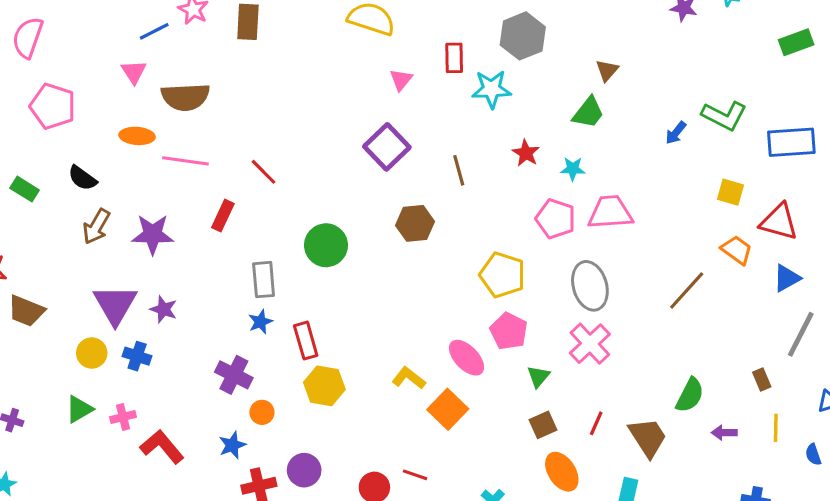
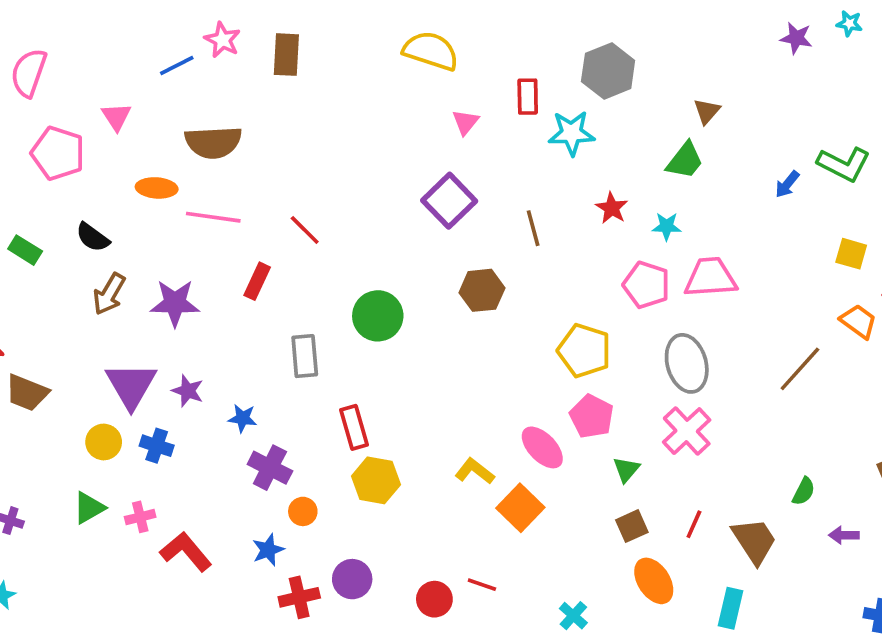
pink triangle: (134, 72) -> (116, 117), moved
blue star: (260, 322) -> (243, 418), moved, turned 30
green semicircle: (690, 395) -> (804, 491), size x0.7

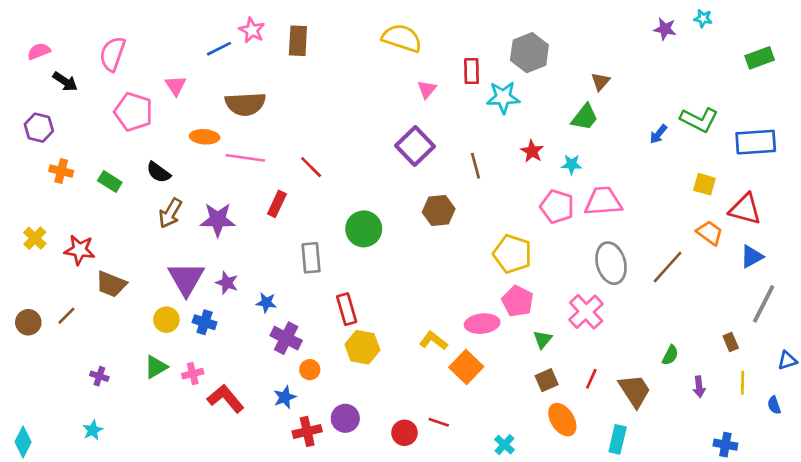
gray ellipse: (687, 363) -> (611, 263), moved
pink ellipse: (542, 447) -> (482, 324), turned -52
purple arrow: (844, 535) -> (699, 387), turned -96

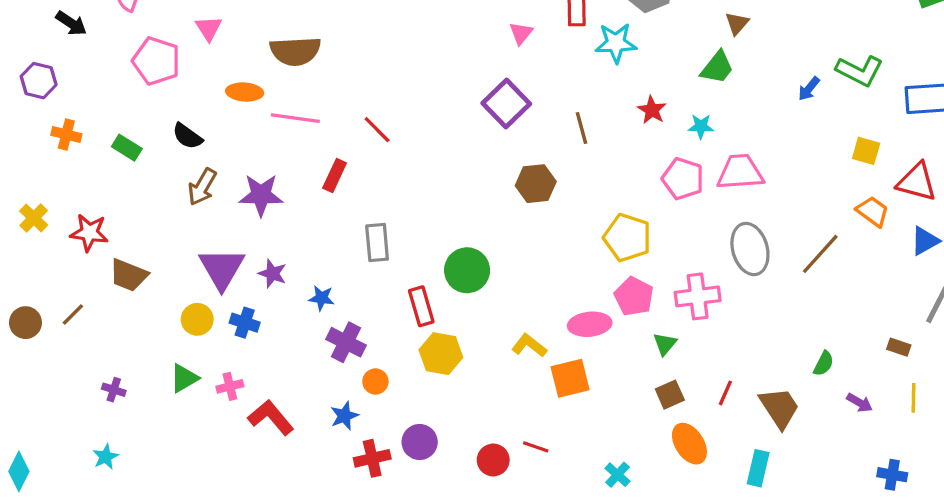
green circle: (364, 229) -> (467, 270), moved
pink cross: (586, 312) -> (698, 296), moved, turned 36
brown rectangle: (731, 342) -> (899, 347), turned -48
orange square: (466, 367) -> (570, 378), turned 32
purple arrow: (699, 387) -> (860, 403), turned -54

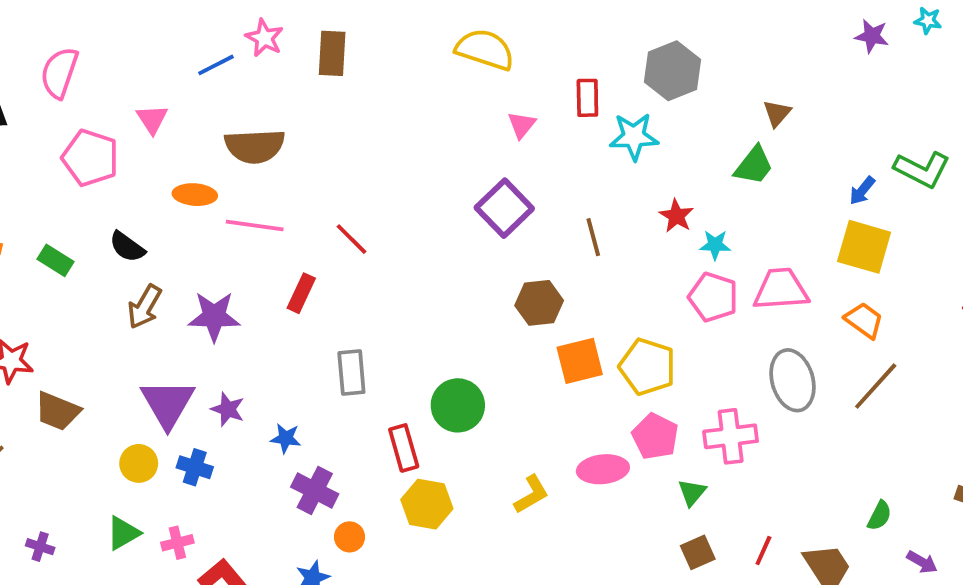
cyan star: (701, 126) -> (715, 245), moved
yellow square: (866, 151) -> (864, 247), moved, size x1.6
orange trapezoid: (873, 211) -> (864, 320), moved
yellow L-shape: (529, 346) -> (531, 494), turned 112
orange square: (570, 378) -> (580, 361), moved

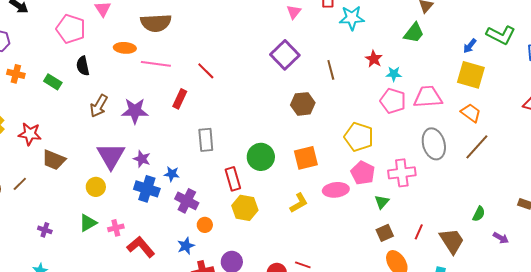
black semicircle: (127, 247) -> (83, 66), moved, turned 42
orange square: (580, 361) -> (306, 158), moved
blue cross: (195, 467) -> (147, 189), moved, size x1.4

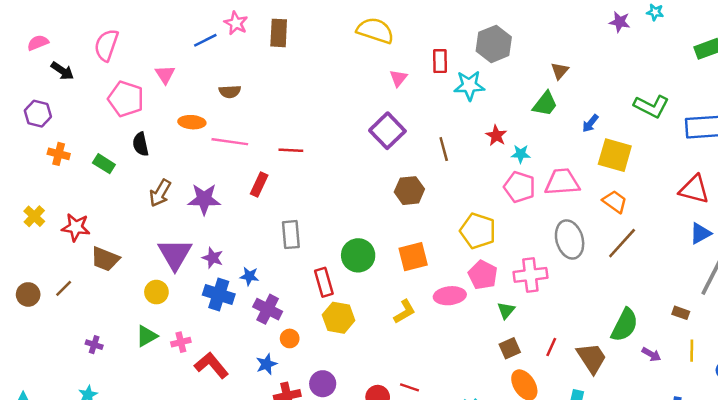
brown semicircle: (156, 23) -> (230, 92), size x0.6
blue arrow: (470, 46) -> (590, 123), moved
red line: (206, 71) -> (291, 150), turned -42
green semicircle: (479, 214) -> (625, 325), size x1.8

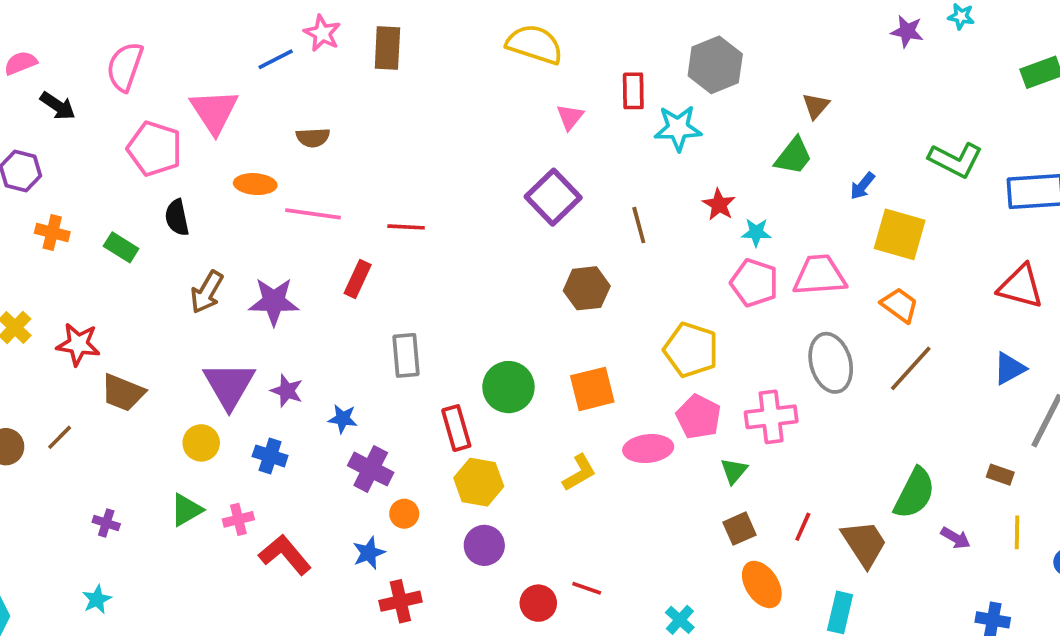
pink triangle: (165, 74) -> (214, 111), size x1.6
blue triangle: (700, 233) -> (1010, 368), moved
blue cross: (219, 294) -> (270, 456), moved, size x0.7
purple circle: (323, 384) -> (484, 545), moved

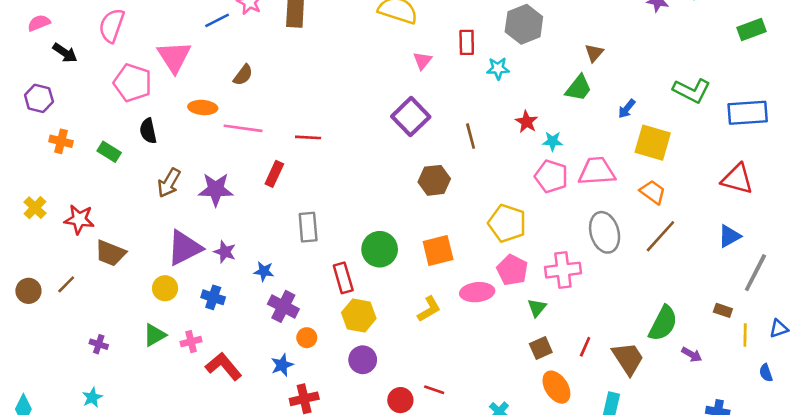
cyan star: (678, 128) -> (498, 68), size x0.7
brown semicircle: (313, 137) -> (243, 75), turned -50
purple triangle: (229, 385) -> (185, 248), turned 33
yellow line: (1017, 532) -> (745, 335), moved

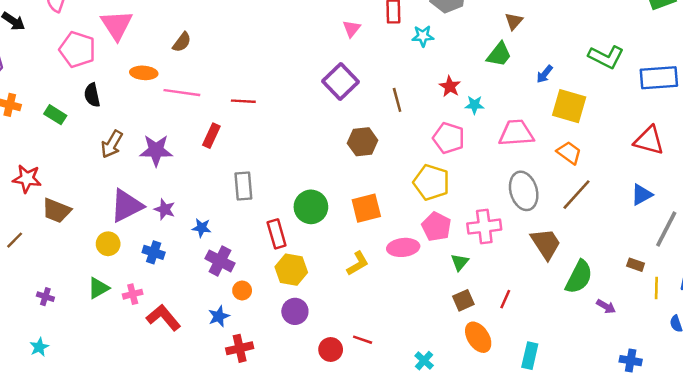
pink pentagon: (551, 176) -> (449, 138), moved
brown trapezoid: (628, 358) -> (546, 244), moved

